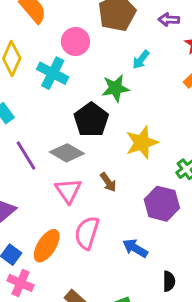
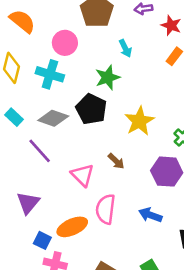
cyan arrow: (141, 60) -> (125, 48), turned -54
gray diamond: (67, 153) -> (53, 118), moved
orange ellipse: (47, 246) -> (72, 227), turned 44

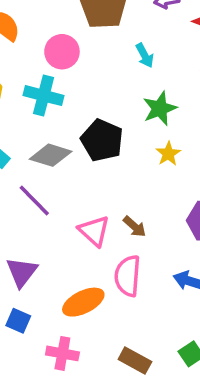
green star: (108, 77) -> (160, 109), moved
yellow star: (139, 121) -> (168, 154), size x0.6
brown arrow: (116, 161) -> (135, 227), moved
blue square: (42, 240) -> (18, 321), moved

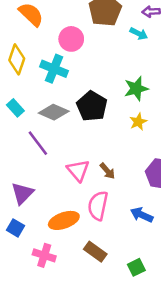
cyan arrow: (145, 55) -> (139, 34), moved, turned -42
brown rectangle: (135, 360) -> (95, 252), moved

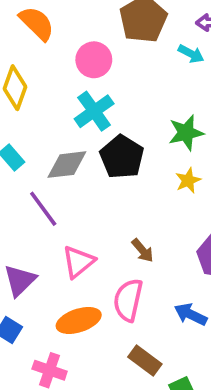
cyan cross: (54, 69) -> (94, 111), moved, turned 32
gray diamond: (54, 112) -> (67, 165), turned -32
pink triangle: (78, 170) -> (78, 262), moved, turned 30
brown rectangle: (95, 252) -> (145, 361), moved

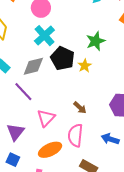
yellow star: (188, 180) -> (85, 66), moved

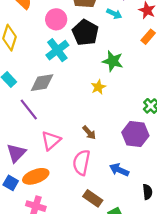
green star: (96, 41) -> (113, 61), turned 30
black pentagon: (63, 58) -> (85, 33), moved
orange ellipse: (50, 150) -> (36, 176), moved

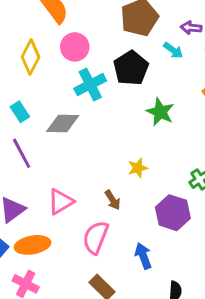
pink circle: (56, 19) -> (75, 47), moved
yellow star: (98, 87) -> (138, 168), moved
purple line: (29, 110) -> (22, 153), moved
blue arrow: (119, 170) -> (143, 256), turned 36

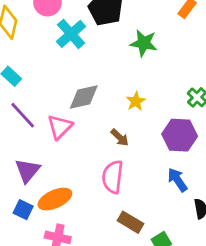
gray diamond: (63, 124) -> (84, 97), moved
pink triangle: (61, 202) -> (60, 127), moved
blue arrow: (143, 256) -> (177, 180), moved

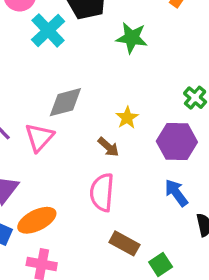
yellow star: (136, 101) -> (127, 118), moved

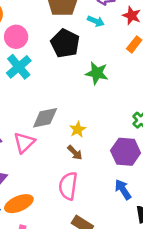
cyan cross: (48, 30) -> (19, 67), moved
yellow star: (127, 118) -> (78, 129), moved

